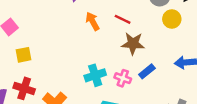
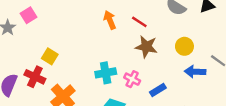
yellow circle: (172, 19) -> (184, 46), moved
yellow square: (24, 55) -> (50, 56), moved, turned 35
blue rectangle: (147, 71) -> (158, 90), moved

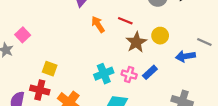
yellow circle: (184, 46) -> (160, 36), moved
brown star: (146, 47) -> (136, 42), turned -30
blue rectangle: (158, 90) -> (150, 72), moved

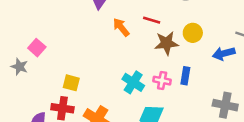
brown star: (136, 42) -> (166, 43), turned 30
blue rectangle: (150, 72) -> (185, 76), turned -32
cyan cross: (104, 74) -> (133, 82), turned -30

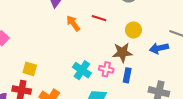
brown star: (166, 43) -> (122, 53), moved
blue rectangle: (185, 76) -> (127, 75), moved

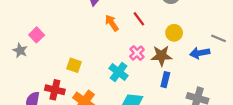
red line: (99, 18) -> (139, 19), turned 32
yellow square: (30, 69) -> (74, 65), moved
pink cross: (106, 69) -> (137, 53), moved, turned 32

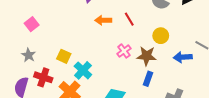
orange arrow: (112, 23) -> (103, 20), turned -63
gray star: (20, 50) -> (29, 55), moved
cyan cross: (119, 72) -> (83, 70), moved

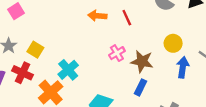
yellow circle: (161, 36) -> (173, 43), moved
yellow square: (64, 56) -> (35, 50), moved
blue arrow: (183, 57) -> (183, 67), turned 96

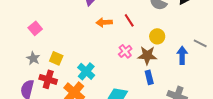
yellow circle: (173, 43) -> (157, 36), moved
blue rectangle: (141, 87) -> (149, 77), turned -32

